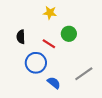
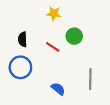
blue circle: (36, 63) -> (20, 67), moved
gray line: (84, 74) -> (90, 79), turned -54

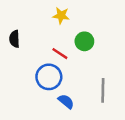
black semicircle: (23, 39) -> (14, 39), moved
blue circle: (20, 67) -> (49, 77), moved

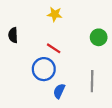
green circle: (84, 41) -> (99, 37), moved
blue semicircle: (66, 101) -> (59, 91), turned -104

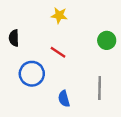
blue circle: (44, 69) -> (32, 74), moved
blue semicircle: (59, 91) -> (64, 99), turned -40

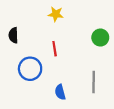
red line: (58, 52) -> (55, 49), turned 48

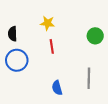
yellow star: (56, 14) -> (47, 23), moved
blue circle: (30, 69) -> (17, 60), moved

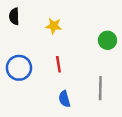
black semicircle: (13, 34) -> (14, 16), moved
red line: (52, 46) -> (58, 64), moved

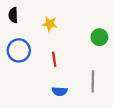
blue circle: (19, 68) -> (19, 50), moved
blue semicircle: (64, 99) -> (60, 91), turned -72

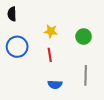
yellow star: (50, 24) -> (51, 31), moved
green circle: (99, 37) -> (84, 36), moved

